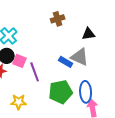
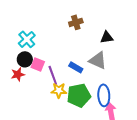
blue rectangle: (66, 62) -> (76, 67), moved
yellow star: (19, 102) -> (59, 90), moved

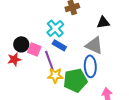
cyan cross: (27, 39) -> (55, 28), moved
blue rectangle: (76, 67) -> (59, 45), moved
blue ellipse: (104, 95) -> (90, 66), moved

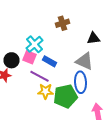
cyan cross: (55, 28) -> (34, 44), moved
pink square: (34, 49) -> (30, 57), moved
purple line: (49, 60) -> (40, 76), turned -42

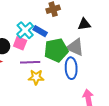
blue rectangle: (50, 61) -> (40, 31), moved
purple line: (40, 76) -> (30, 62), turned -30
green pentagon: (66, 96) -> (56, 50), moved

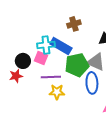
cyan cross: (25, 30) -> (46, 45), turned 36
blue rectangle: (40, 31) -> (61, 46), size x1.5

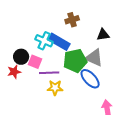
cyan cross: (46, 45) -> (44, 41), turned 30
pink square: (41, 58) -> (35, 62), moved
blue ellipse: (92, 83) -> (90, 79), turned -40

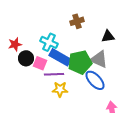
blue rectangle: (59, 42) -> (60, 57), moved
red star: (14, 72) -> (15, 44), moved

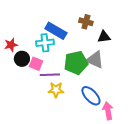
brown cross: (77, 21) -> (86, 22), moved, turned 32
cyan cross: (49, 42) -> (45, 43), turned -30
blue rectangle: (60, 57) -> (56, 31), moved
blue ellipse: (95, 80) -> (91, 96), moved

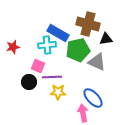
brown cross: (86, 22) -> (88, 24), size x1.6
black circle: (22, 59) -> (29, 82), moved
green pentagon: (76, 63) -> (78, 50), moved
pink arrow: (108, 111) -> (83, 113), moved

